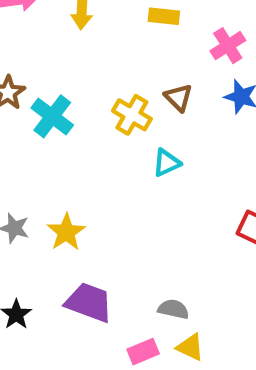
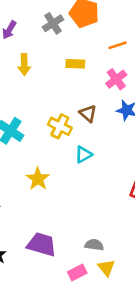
yellow star: (66, 232) -> (38, 179), moved
yellow triangle: (190, 347) -> (106, 268), turned 30

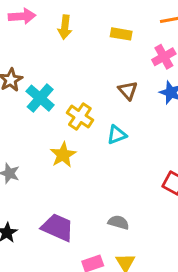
yellow cross: (60, 126) -> (80, 116), moved
gray semicircle: (94, 245) -> (118, 222), moved

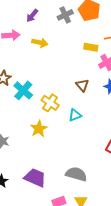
yellow arrow: (65, 27) -> (40, 43), turned -84
yellow rectangle: (121, 34) -> (91, 47), moved
gray semicircle: (118, 222) -> (76, 174), size x1.5

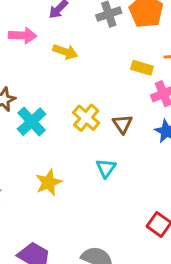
yellow cross: (50, 103) -> (86, 118), moved
cyan triangle: (75, 115) -> (106, 168), turned -40

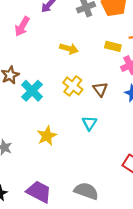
pink arrow: (23, 35) -> (22, 26), turned 120
yellow arrow: (65, 52) -> (69, 49), moved

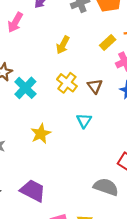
yellow rectangle: (113, 46) -> (108, 42), turned -56
yellow arrow: (69, 49) -> (63, 45), turned 102
gray semicircle: (86, 191) -> (106, 187), moved

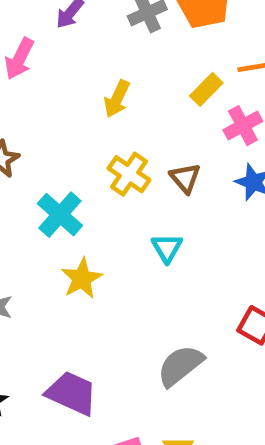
cyan cross: (25, 88) -> (60, 215), moved
gray semicircle: (106, 187) -> (180, 366), moved, turned -55

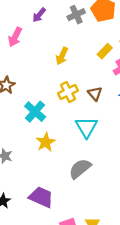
yellow cross: (129, 174) -> (68, 92), turned 30
cyan triangle: (167, 248) -> (86, 127), size x1.5
gray semicircle: (180, 366) -> (80, 169), moved

